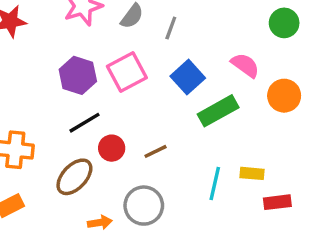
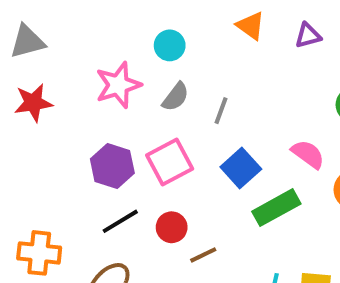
red circle: (112, 148) -> (172, 227), moved

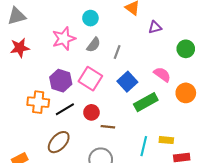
purple triangle: (308, 36) -> (155, 27), moved
pink square: (170, 162) -> (90, 79), turned -30
orange cross: (39, 253) -> (38, 102), moved
brown line: (203, 255) -> (108, 127), turned 32

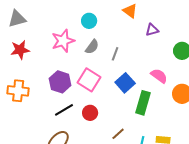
orange cross: (38, 102) -> (18, 91), moved
green rectangle: (146, 102) -> (143, 103), turned -45
brown line: (108, 127) -> (118, 134), moved, turned -48

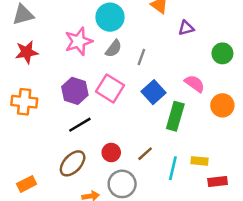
cyan circle: (89, 21) -> (110, 17), size x1.5
red circle: (90, 113) -> (111, 153), moved

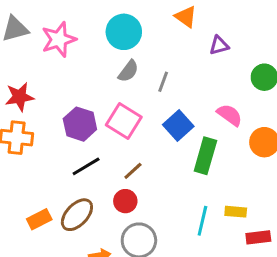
pink star: (79, 41) -> (59, 39), moved
red star: (27, 52) -> (20, 97), moved
brown line: (145, 154) -> (133, 171), moved
orange rectangle: (27, 184) -> (39, 219), moved

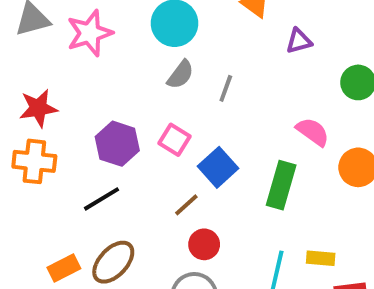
pink square: (124, 121) -> (175, 140), size x0.7
blue square: (178, 126) -> (218, 167), moved
black line: (86, 166) -> (101, 199), moved
red circle: (125, 201) -> (204, 244), moved

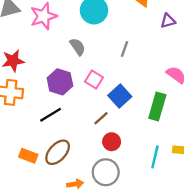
gray semicircle: (180, 75) -> (78, 47), moved, turned -72
orange rectangle: (64, 268) -> (28, 156), turned 48

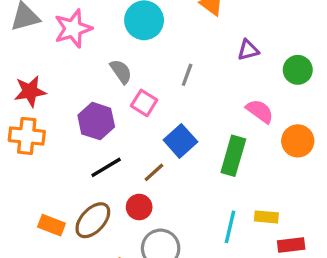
purple triangle: (168, 21) -> (248, 50), moved
pink square: (94, 80) -> (144, 103), moved
black line: (51, 115) -> (106, 167), moved
red circle: (112, 142) -> (139, 207), moved

